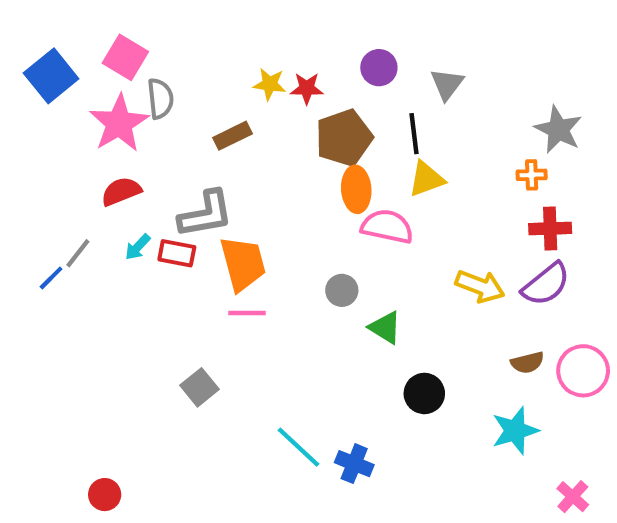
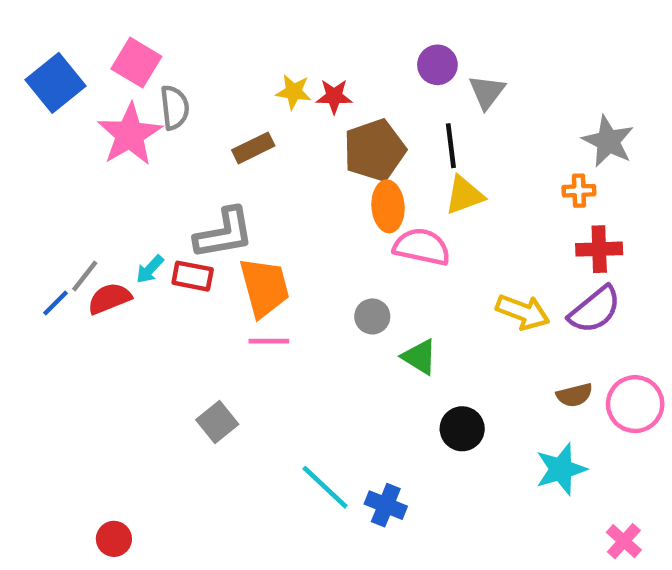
purple circle: (379, 68) -> (437, 65), moved
red semicircle: (121, 191) -> (109, 298), moved

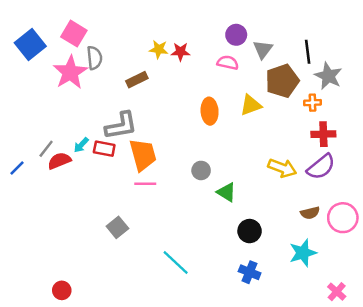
black line: (451, 146) -> (308, 52), moved
brown pentagon: (375, 150) -> (282, 81), moved
pink semicircle: (422, 247) -> (228, 63), moved, size x0.7
blue line: (56, 303) -> (17, 168), moved
blue cross: (386, 505) -> (250, 272), moved

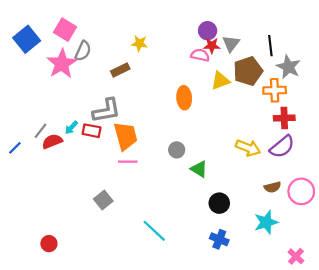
red star: (180, 52) -> (212, 46), moved
gray semicircle: (94, 58) -> (83, 51), turned 30
orange cross: (313, 103) -> (275, 90), size x1.5
yellow triangle: (251, 105) -> (220, 81), moved
red circle: (62, 290) -> (49, 244), moved

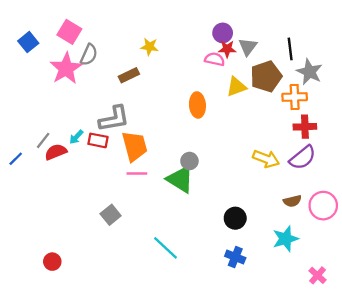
blue square: (27, 39) -> (28, 42), size x0.7
green triangle: (199, 169) -> (180, 179), moved, size x1.5

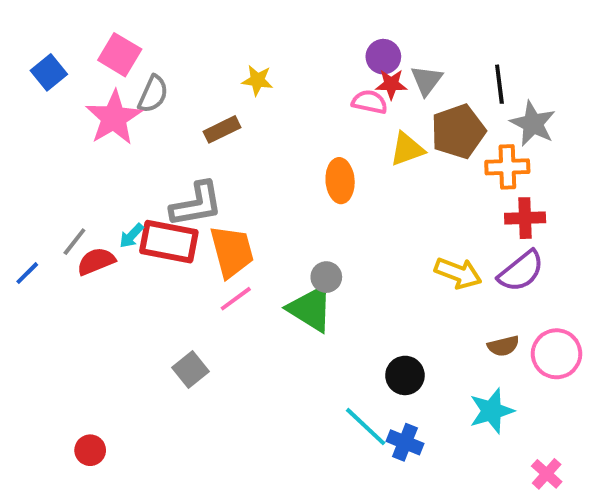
red rectangle: (98, 140) -> (169, 242), size x1.6
pink line: (137, 174) -> (236, 299), turned -36
cyan line: (165, 248) -> (366, 427), moved

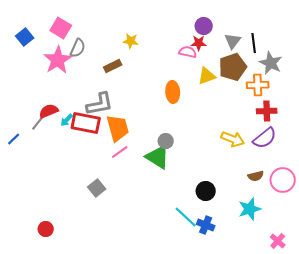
purple circle: (383, 57) -> (204, 26), moved
gray triangle: (427, 80) -> (233, 41), moved
red semicircle: (96, 261) -> (49, 111), moved

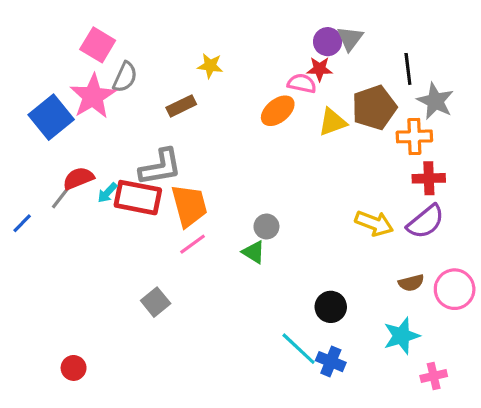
blue square: (25, 37) -> (51, 117), moved, size x1.5
gray triangle: (233, 41) -> (350, 38), moved
orange ellipse: (173, 92) -> (278, 111), moved, turned 55
green triangle: (158, 157) -> (254, 252), size x0.6
pink cross: (278, 241) -> (434, 376), moved, turned 35

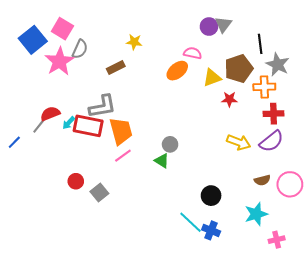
red star: (320, 69) -> (229, 99), moved
blue square: (51, 117) -> (33, 40), moved
red circle: (74, 368) -> (76, 181), moved

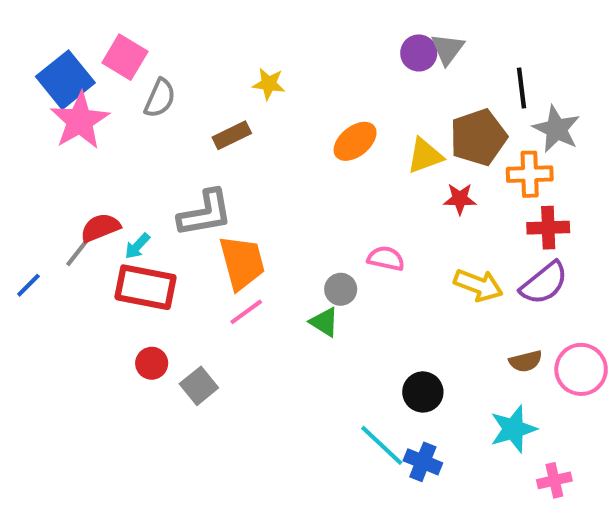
pink semicircle: (193, 53) -> (386, 258), moved
pink star: (59, 61) -> (80, 121), moved
red rectangle: (88, 126) -> (145, 287), moved

